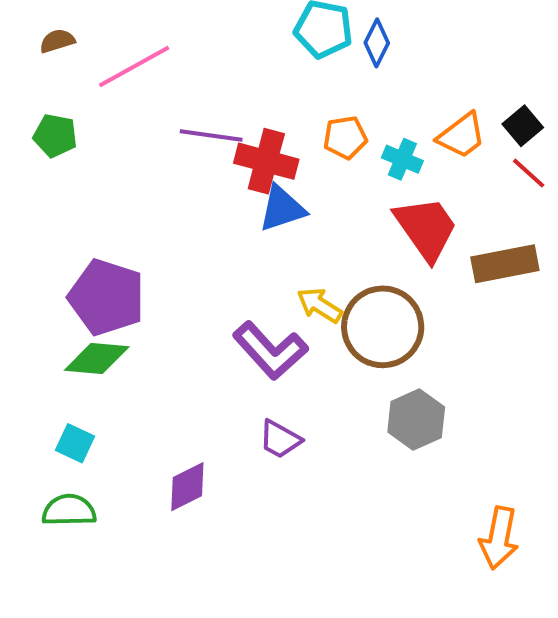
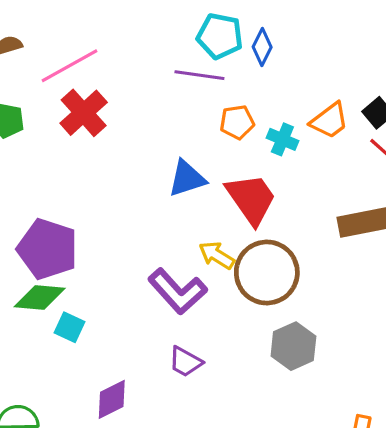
purple line: (211, 136) -> (199, 75), moved
red cross: (266, 161) -> (84, 113), moved, turned 33
red trapezoid: (426, 228) -> (251, 199), moved
cyan square: (75, 443) -> (69, 327), moved

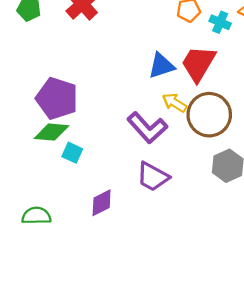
blue triangle: (187, 179) -> (161, 66), moved
red trapezoid: (251, 199) -> (198, 64), turned -114
purple trapezoid: (185, 362) -> (153, 177), size x1.4

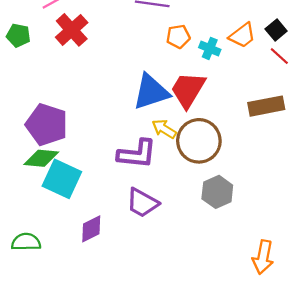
blue triangle: (161, 66) -> (151, 92), size x1.4
purple L-shape: (147, 128) -> (137, 154), turned -42
cyan square: (72, 153) -> (62, 179), size x1.8

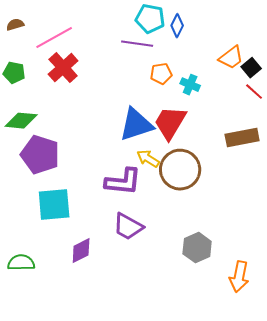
orange trapezoid: (242, 35) -> (231, 58), moved
green diamond: (41, 158) -> (21, 121), moved
cyan square: (62, 179) -> (54, 205), turned -30
gray hexagon: (217, 192) -> (197, 248), moved

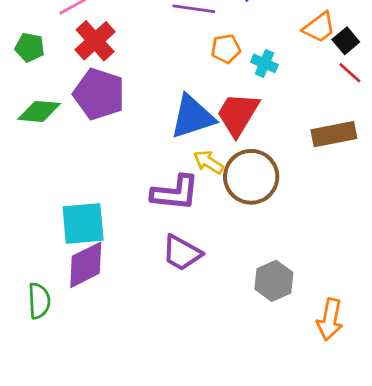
purple pentagon: (40, 155) -> (99, 94), moved
purple diamond: (81, 251) -> (86, 265), moved, size x1.4
green semicircle: (21, 263) -> (39, 301), turned 88

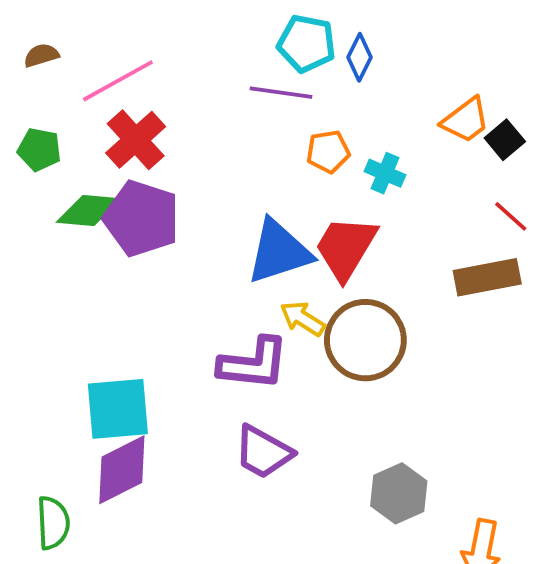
red line: (350, 73) -> (511, 216), moved
green diamond: (39, 111) -> (88, 210), moved

